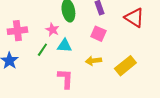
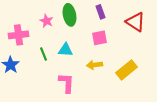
pink star: (52, 30) -> (46, 21), moved
pink square: (98, 34) -> (99, 38), turned -35
green line: (42, 50) -> (43, 54), turned -56

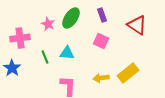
green ellipse: (69, 15) -> (71, 18), turned 45
pink square: (99, 38) -> (101, 41), turned 35
yellow arrow: (94, 65) -> (101, 78), moved

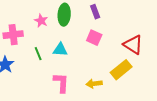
green ellipse: (71, 18) -> (64, 15), turned -30
red triangle: (137, 25) -> (133, 45), moved
yellow arrow: (101, 78) -> (94, 84), moved

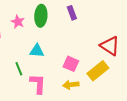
pink square: (94, 38) -> (71, 64), moved
green line: (38, 54) -> (19, 69), moved

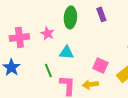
pink star: (18, 22) -> (47, 33), moved
yellow arrow: (71, 85) -> (90, 84), moved

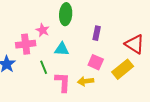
purple rectangle: (101, 14) -> (97, 33), moved, turned 32
pink cross: (19, 37) -> (26, 44), moved

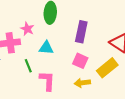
purple rectangle: (97, 33) -> (81, 32), size x1.5
yellow arrow: (86, 81) -> (82, 83), moved

